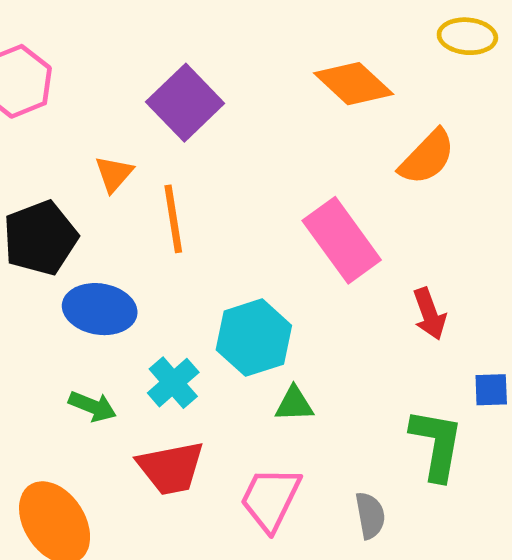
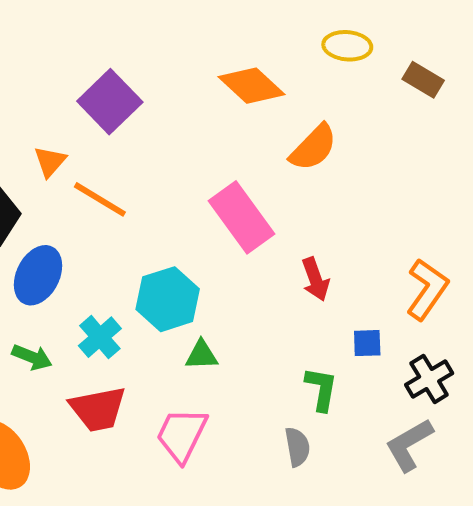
orange line: (173, 219) -> (100, 199), turned -50
blue ellipse: (100, 309) -> (38, 275), turned -72
green L-shape: (437, 444) -> (321, 389), size x0.7
gray semicircle: (370, 515) -> (297, 447), moved

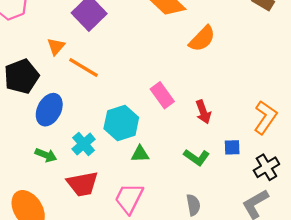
pink rectangle: (242, 217) -> (162, 95), moved, size x0.7
green L-shape: (321, 389) -> (197, 157), moved, turned 115

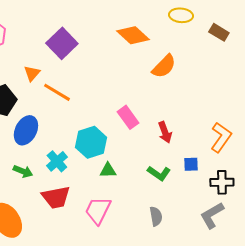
black cross: (266, 167) -> (222, 182), turned 30

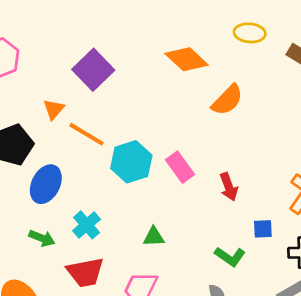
cyan hexagon: (91, 142) -> (131, 162), moved
green L-shape: (159, 173) -> (230, 257), moved

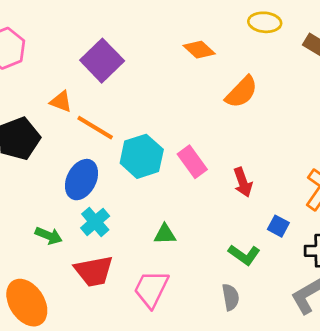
orange diamond: (187, 59) -> (199, 50), size x0.7
orange triangle: (54, 109) -> (61, 102), turned -50
blue ellipse: (46, 184) -> (82, 180), moved
blue square: (263, 229) -> (278, 226), turned 30

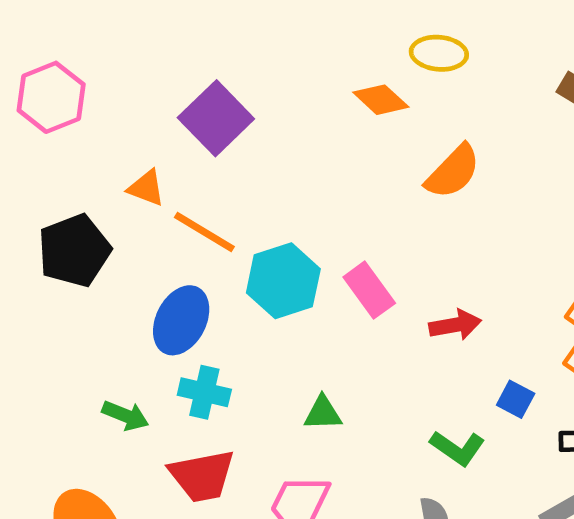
yellow ellipse: (265, 22) -> (439, 53), moved
red arrow: (243, 182) -> (455, 325), turned -80
cyan cross: (95, 222) -> (204, 392), turned -36

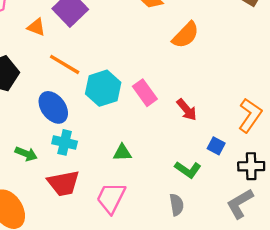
orange triangle: (146, 188) -> (36, 27), moved
blue ellipse: (181, 320) -> (53, 107), turned -64
red arrow: (455, 325) -> (187, 110), turned 60

